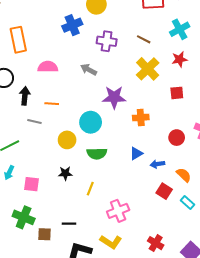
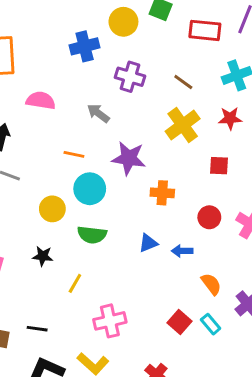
orange line: (52, 104) -> (74, 154), moved
red circle: (177, 138) -> (209, 217), moved
blue arrow: (157, 164) -> (182, 251), moved
red square: (164, 191) -> (180, 322), moved

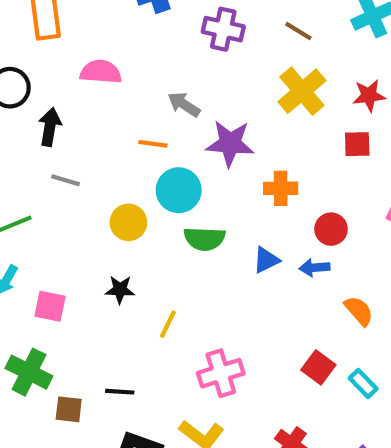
gray arrow: (98, 113) -> (184, 104), moved
red star: (230, 118) -> (369, 96), moved
red circle: (209, 217) -> (331, 229), moved
green semicircle: (92, 235) -> (204, 239), moved
cyan rectangle: (211, 324) -> (363, 383), moved

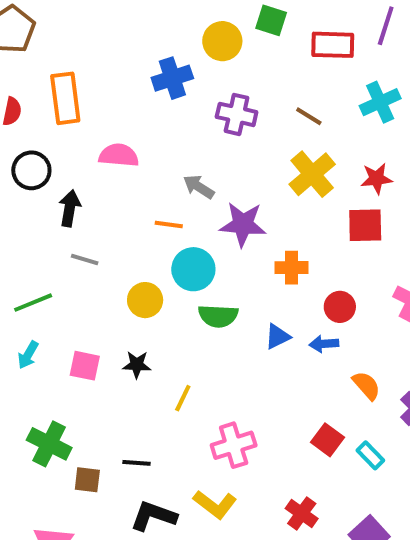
red square: (357, 144) -> (365, 225), size x1.4
pink square: (50, 306) -> (85, 366), moved

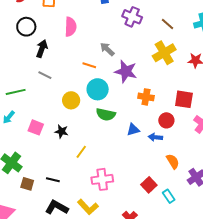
pink semicircle: (119, 155) -> (71, 27), turned 78
red square: (365, 225) -> (184, 99), moved

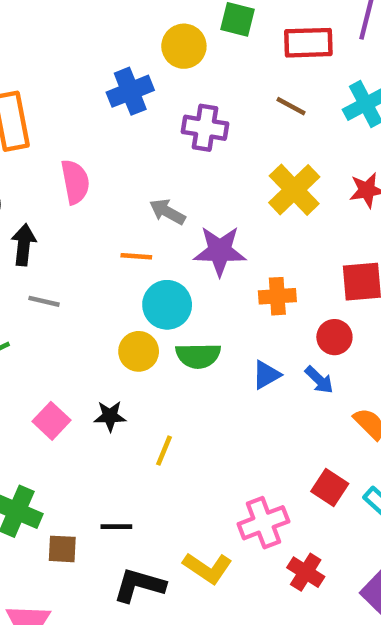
brown line: (168, 24) -> (291, 106), moved
yellow circle: (71, 100) -> (139, 351), moved
pink square: (36, 127) -> (51, 421), turned 35
blue arrow: (155, 137) -> (319, 380), turned -128
pink cross: (102, 179) -> (263, 523), moved

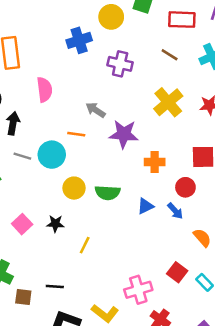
cyan circle: (167, 305) -> (52, 155), moved

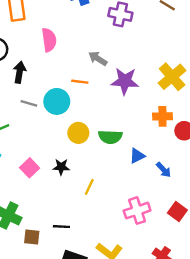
yellow cross: (168, 102) -> (172, 77), moved
orange cross: (155, 162) -> (162, 116), moved
blue triangle: (145, 206) -> (137, 156), moved
blue arrow: (175, 211) -> (164, 170), moved
pink cross: (138, 290) -> (137, 211), moved

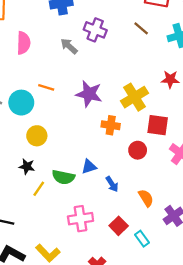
gray arrow: (98, 59) -> (69, 46), moved
orange cross: (162, 116) -> (111, 125), moved
green semicircle: (110, 137) -> (63, 177), moved
black star: (61, 167) -> (27, 167), moved

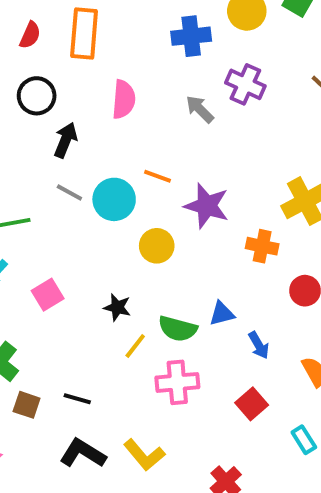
purple star: (89, 94) -> (207, 206), moved
yellow circle: (37, 136) -> (157, 246), moved
pink cross: (81, 219) -> (177, 382), moved
red square: (119, 226) -> (252, 404), moved

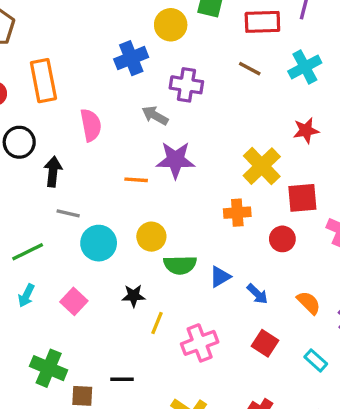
cyan circle: (114, 199) -> (99, 243), moved
purple star: (207, 206) -> (175, 160), moved
green semicircle: (178, 329) -> (180, 265), moved

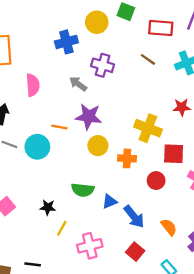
yellow cross: (262, 166) -> (148, 128), turned -32
yellow circle: (151, 237) -> (98, 146), moved
cyan circle: (99, 243) -> (37, 147), moved
blue arrow: (257, 294) -> (134, 217), size x1.5

